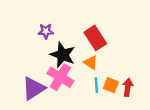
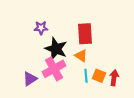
red rectangle: (95, 38) -> (85, 34), turned 30
pink cross: (60, 77) -> (54, 69), turned 30
purple triangle: (33, 88) -> (30, 79), size x0.7

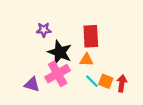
orange triangle: (81, 56) -> (86, 60), turned -32
cyan line: (86, 76) -> (92, 81), turned -40
purple triangle: (30, 79) -> (32, 84), turned 49

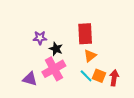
purple star: (44, 30) -> (40, 38), moved
black star: (60, 52) -> (56, 49), size x0.6
orange triangle: (86, 60) -> (90, 56), moved, turned -40

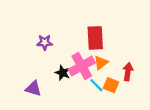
black star: (56, 49) -> (63, 73), moved
pink cross: (54, 69) -> (82, 66), moved
red arrow: (114, 78) -> (128, 72), moved

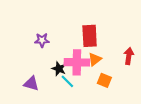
pink cross: (82, 66) -> (77, 62), turned 30
red arrow: (128, 72) -> (129, 56), moved
cyan line: (96, 85) -> (67, 81), moved

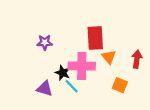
orange triangle: (95, 59) -> (109, 57), moved, turned -32
orange square: (104, 80) -> (120, 85), moved
purple triangle: (31, 84) -> (45, 88), moved

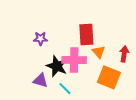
black star: (63, 73) -> (57, 66), size x1.5
orange square: (120, 85) -> (109, 77), size x1.6
cyan line: (72, 86) -> (65, 89), moved

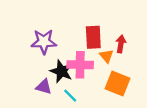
purple star: (40, 39) -> (44, 42), size x1.6
red arrow: (124, 54) -> (121, 44), moved

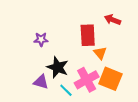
purple star: (44, 42) -> (41, 39), size x0.6
red arrow: (121, 44) -> (113, 20), moved, turned -77
pink cross: (80, 65) -> (87, 80), moved, turned -30

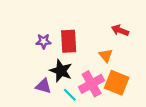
red arrow: (113, 20) -> (120, 30), moved
red rectangle: (88, 35) -> (69, 41), moved

